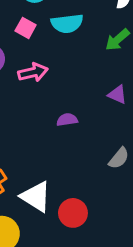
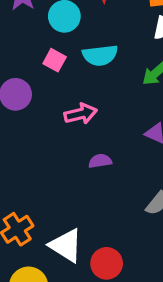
pink arrow: (33, 72) -> (81, 114), moved

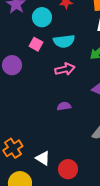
pink arrow: (81, 114) -> (65, 69), moved
white triangle: (66, 245) -> (43, 158), size x0.7

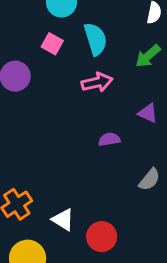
cyan semicircle: (64, 41) -> (95, 39), turned -100
purple semicircle: (64, 106) -> (109, 139), moved

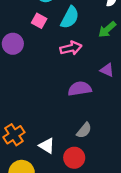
cyan semicircle: (95, 39) -> (70, 17), turned 45
purple semicircle: (109, 139) -> (80, 89), size x1.5
gray semicircle: (149, 180) -> (84, 130), moved

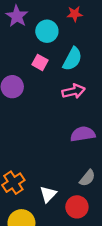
white triangle: (47, 146) -> (48, 194), turned 42

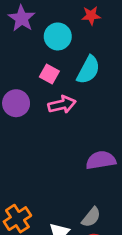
pink arrow: (73, 91) -> (62, 105), moved
gray semicircle: (87, 178) -> (91, 217), moved

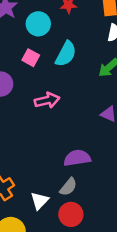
pink arrow: (62, 105) -> (47, 100), moved
purple semicircle: (101, 160) -> (77, 158), moved

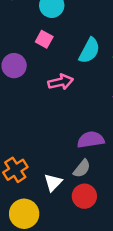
cyan semicircle: (66, 54) -> (89, 51), moved

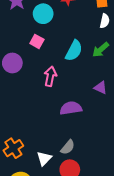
pink arrow: (61, 82) -> (50, 76), turned -66
purple semicircle: (91, 140) -> (71, 108), moved

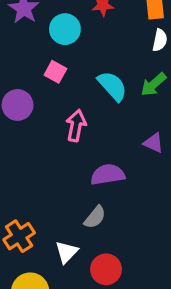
cyan semicircle: (74, 51) -> (112, 86), turned -70
gray semicircle: (68, 147) -> (95, 217), moved

